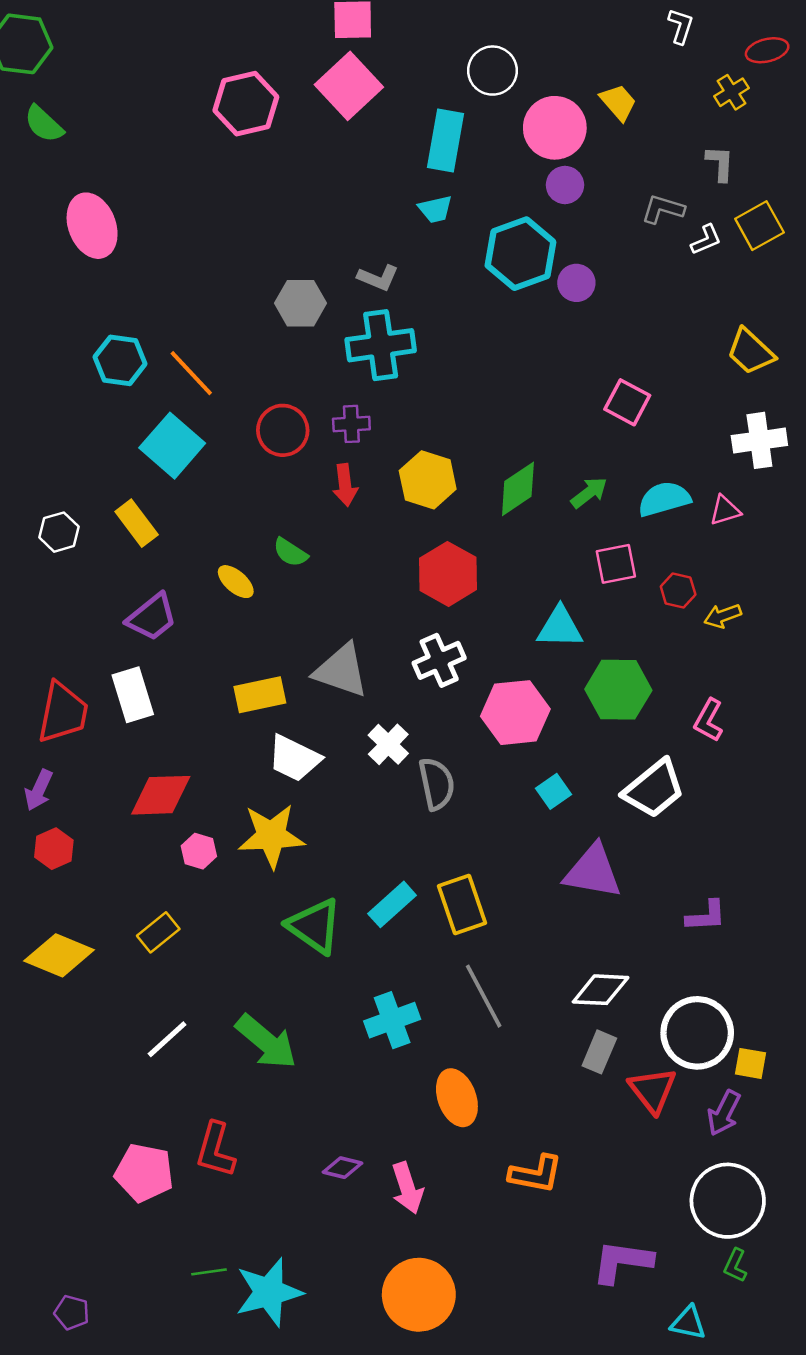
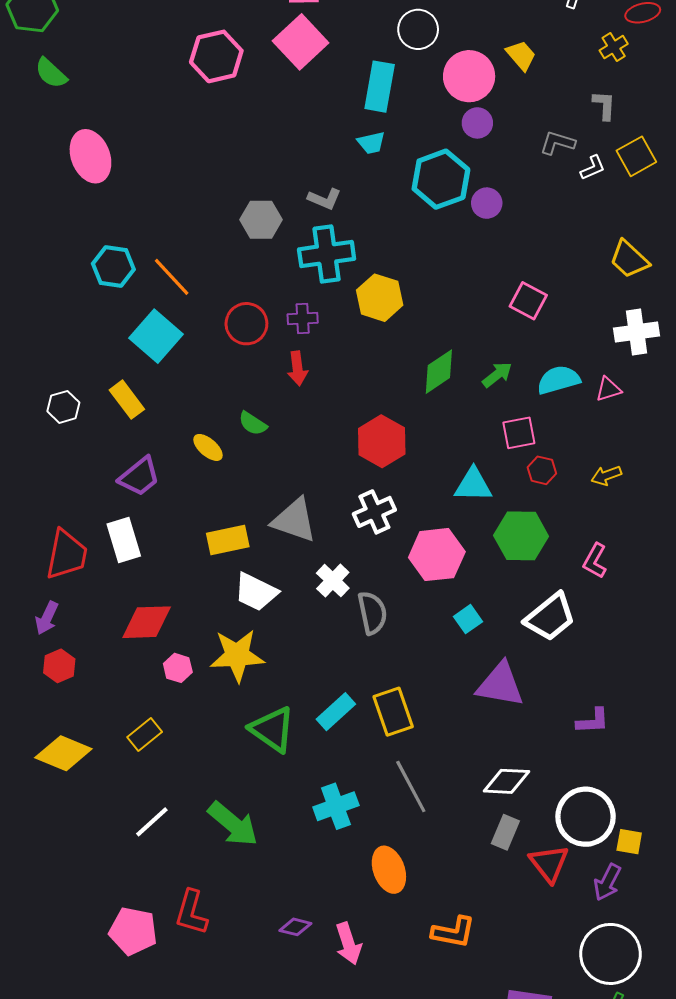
yellow hexagon: (428, 480) -> (380, 298), moved
red hexagon: (678, 590) -> (542, 470), moved

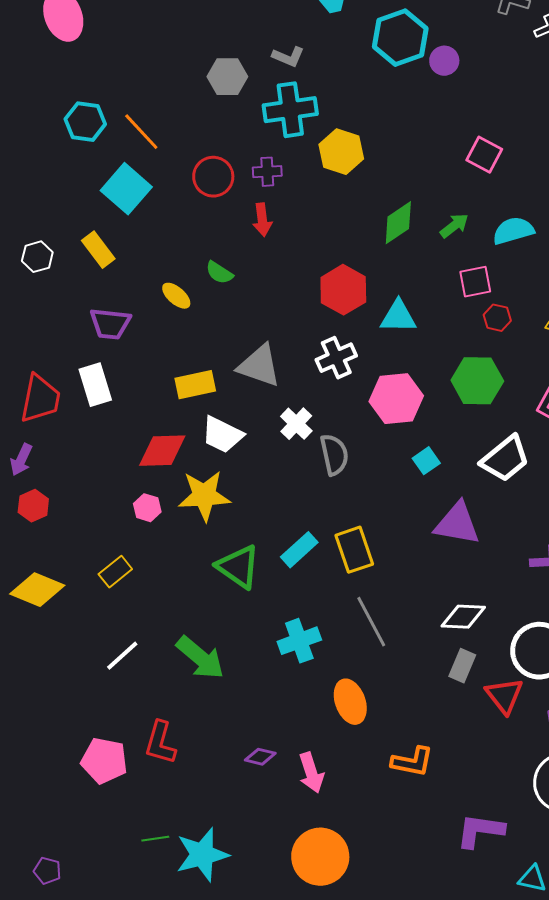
purple trapezoid: (139, 477) -> (110, 324), turned 45
cyan triangle: (473, 485) -> (398, 317), moved
red diamond: (147, 622) -> (162, 451), moved

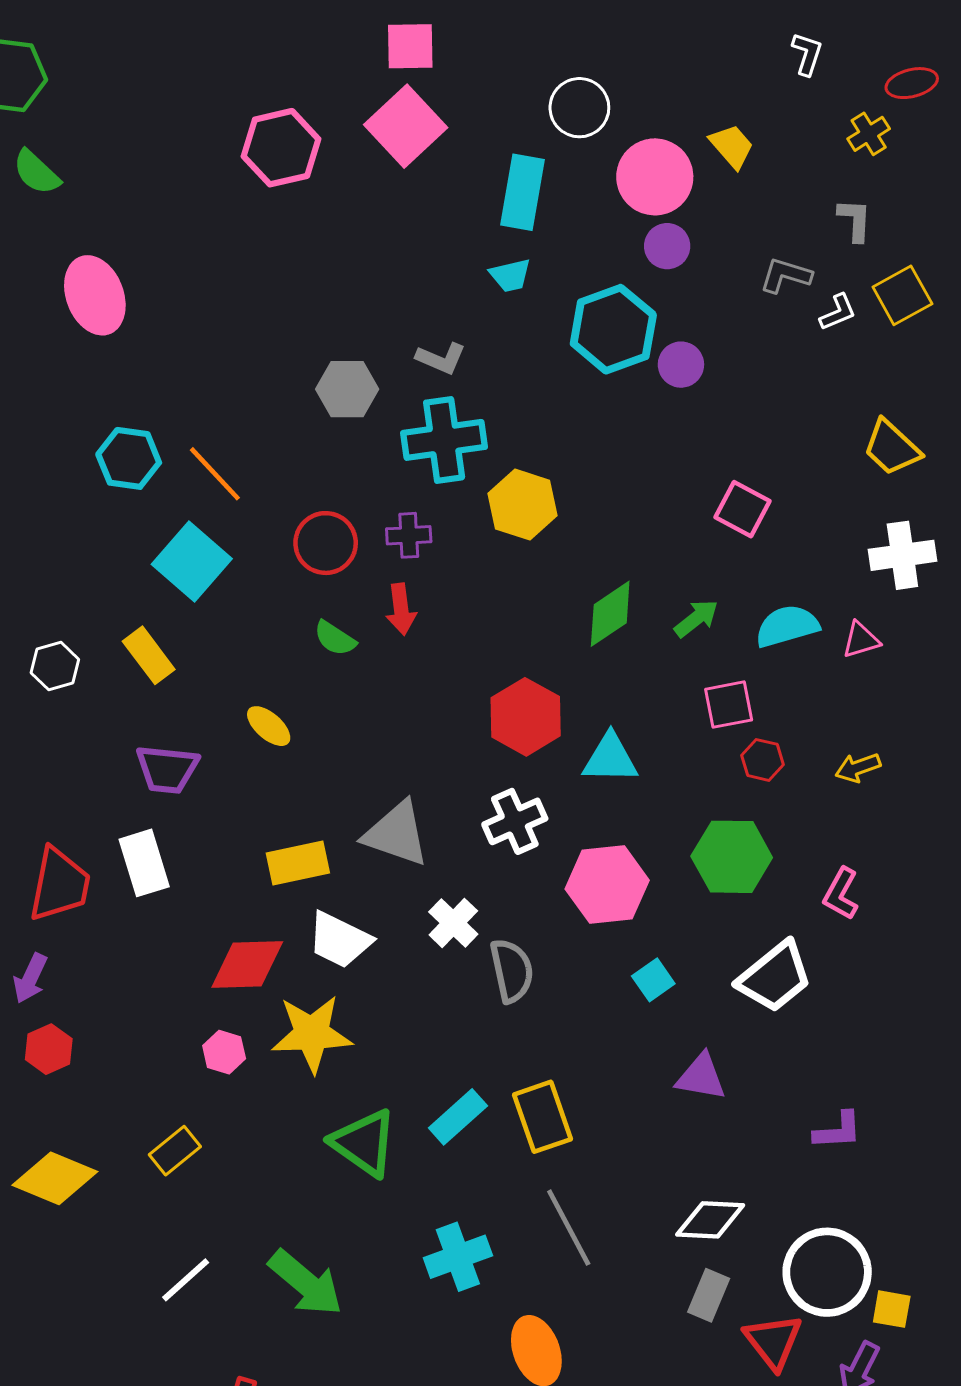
green semicircle: (219, 273) -> (335, 638), moved
purple triangle: (457, 524) -> (701, 1077), size x0.7

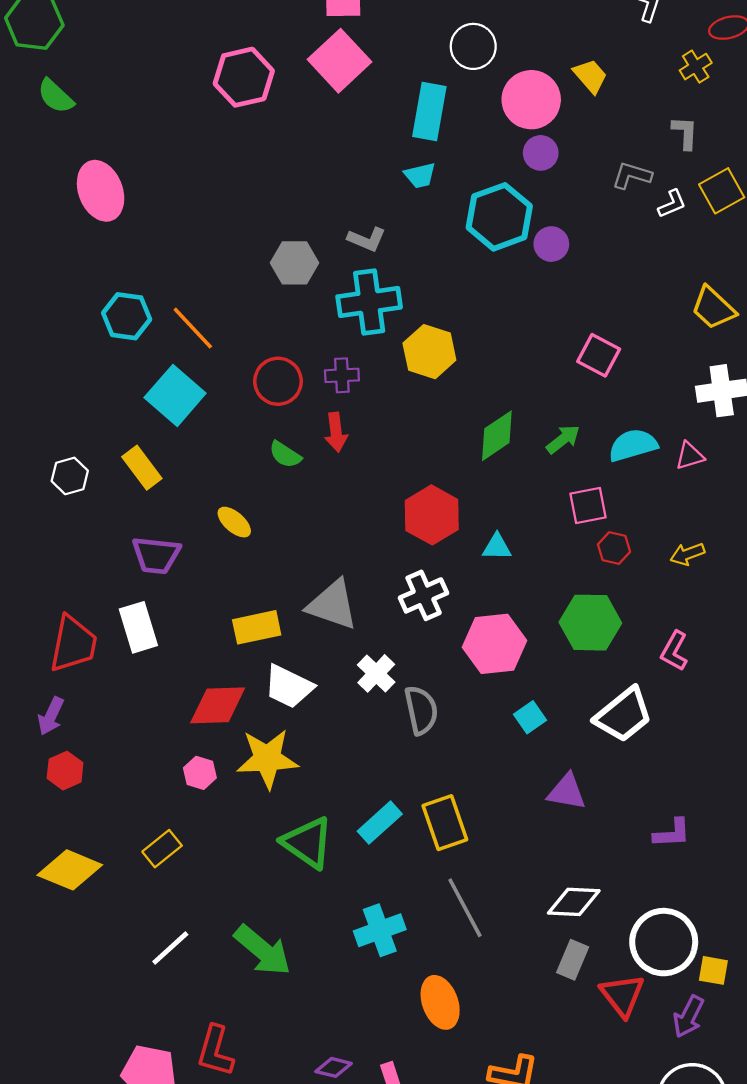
cyan triangle: (610, 758) -> (497, 547), size x0.7

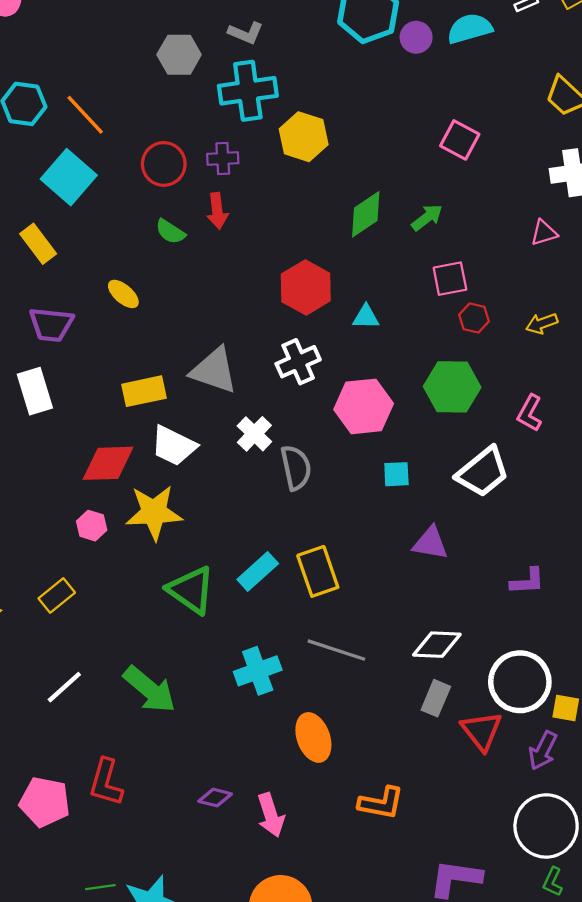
cyan semicircle: (633, 445) -> (470, 29), moved
cyan square: (530, 717) -> (396, 474), turned 32
gray line: (465, 908) -> (336, 650), turned -44

